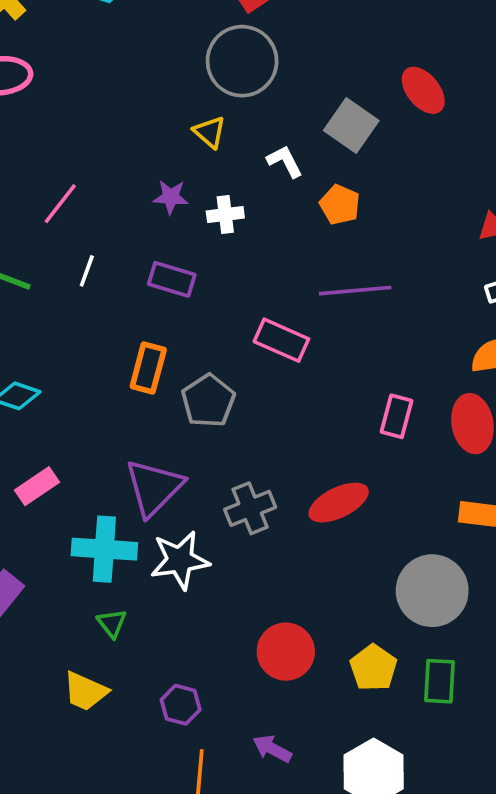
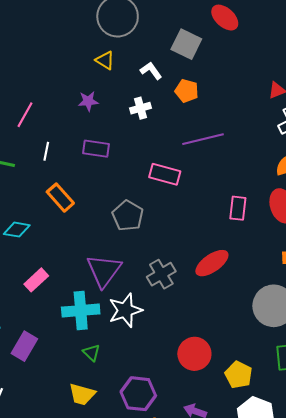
white cross: (225, 215) -> (140, 108), moved
orange rectangle: (148, 368) -> (60, 198), moved, turned -48
yellow pentagon: (373, 668) -> (239, 375), moved
purple hexagon: (181, 705) -> (138, 394), size x1.5

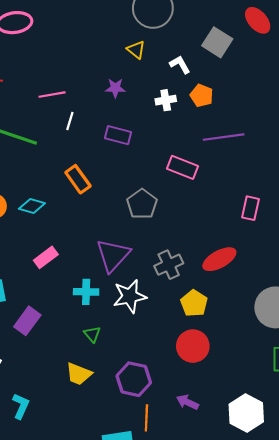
orange pentagon: (187, 91) -> (202, 96), moved
pink line: (25, 115) -> (52, 95), turned 45
white line: (46, 151) -> (70, 121), moved
cyan cross: (81, 310) -> (86, 292), size x0.7
yellow pentagon: (239, 375) -> (194, 303), moved

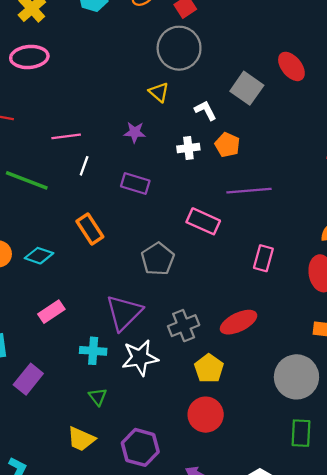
pink rectangle: (251, 208) -> (263, 258), moved

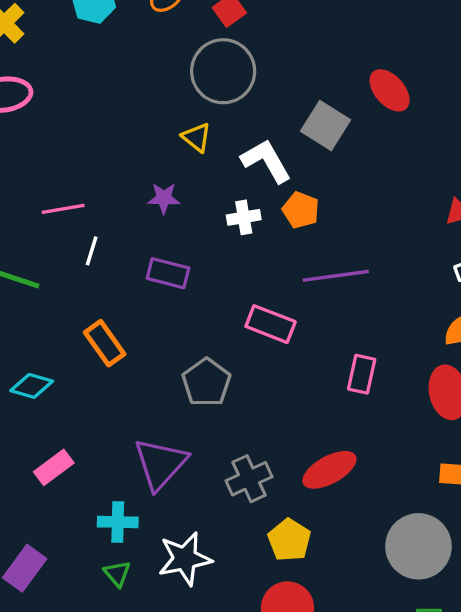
white L-shape: (205, 110) -> (266, 161), size x1.5
white star: (140, 358) -> (185, 559), moved
green triangle: (98, 397) -> (117, 574), moved

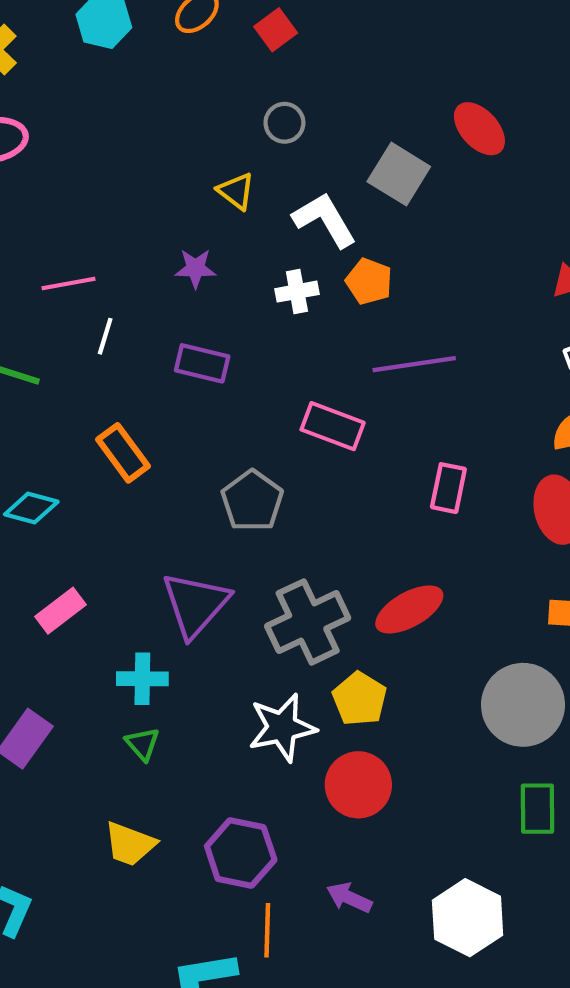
gray circle: (223, 71) -> (284, 123), moved, size x0.5
gray cross: (249, 479) -> (308, 622), size x1.4
white star: (185, 559) -> (282, 728), moved

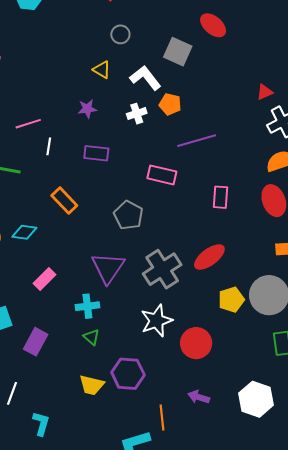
yellow pentagon: (360, 699) -> (231, 300), moved, turned 30
purple hexagon: (241, 853) -> (128, 374), moved

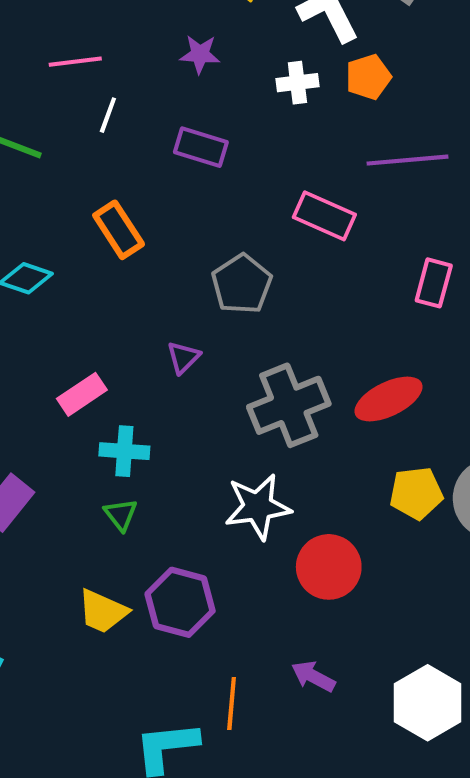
orange pentagon: (170, 104) -> (368, 77), turned 30
purple triangle: (108, 268) -> (183, 357), moved, size x0.5
pink rectangle: (45, 279) -> (82, 394), moved

